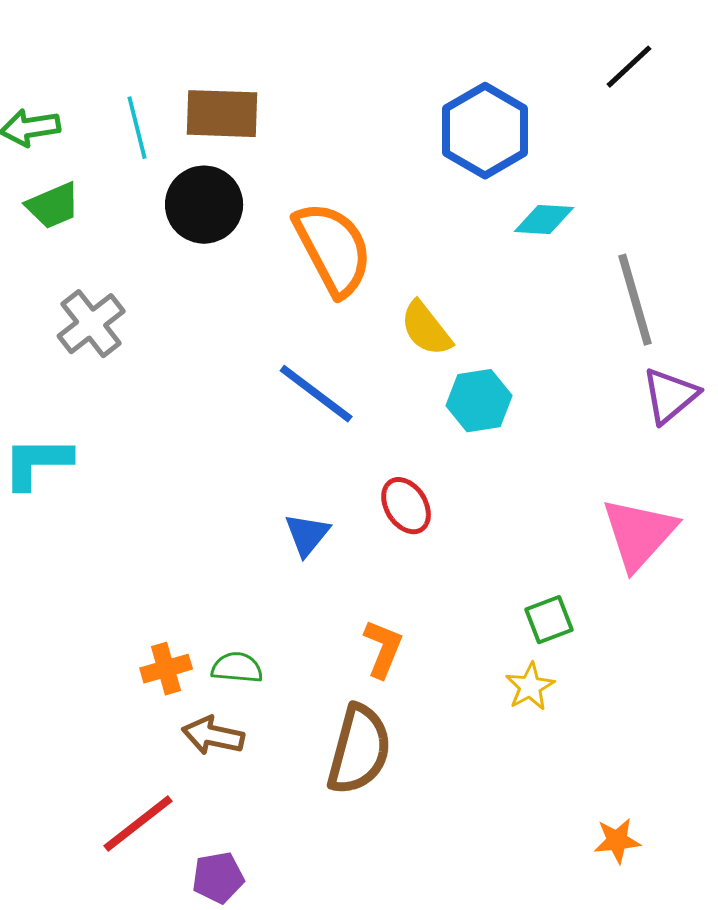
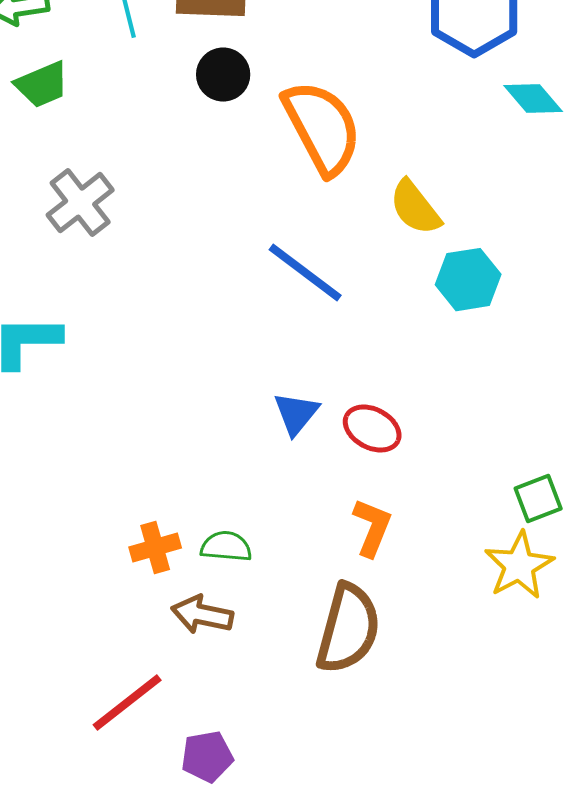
black circle: (204, 205) -> (223, 75), moved, size x0.7
cyan diamond: (544, 220) -> (533, 99), turned 46
red ellipse: (406, 506) -> (372, 429), moved, turned -30
yellow star: (530, 687) -> (519, 566), size x1.4

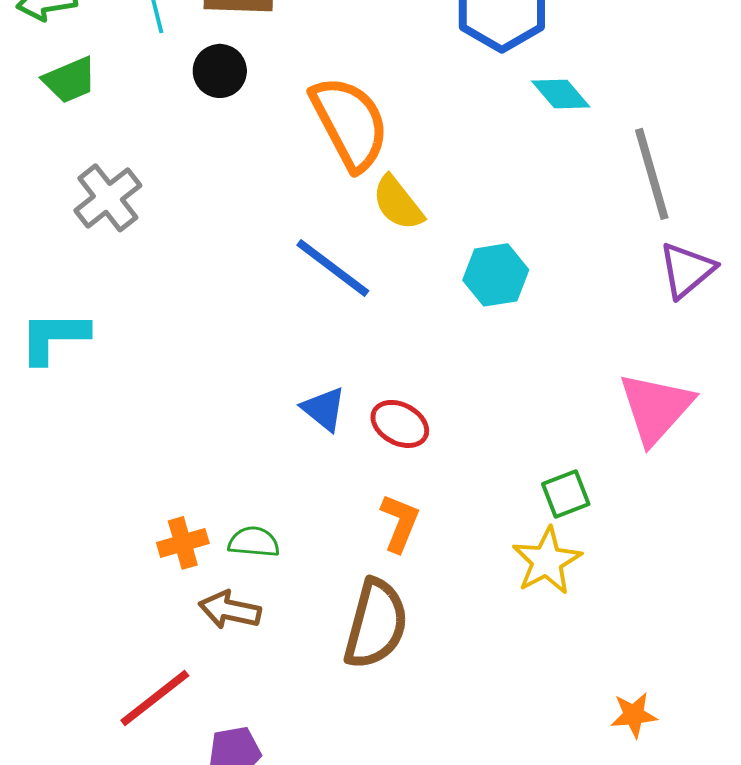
black circle: (223, 75) -> (220, 71), moved
yellow semicircle: (415, 208) -> (398, 203), moved
blue triangle: (296, 414) -> (324, 409), turned -30

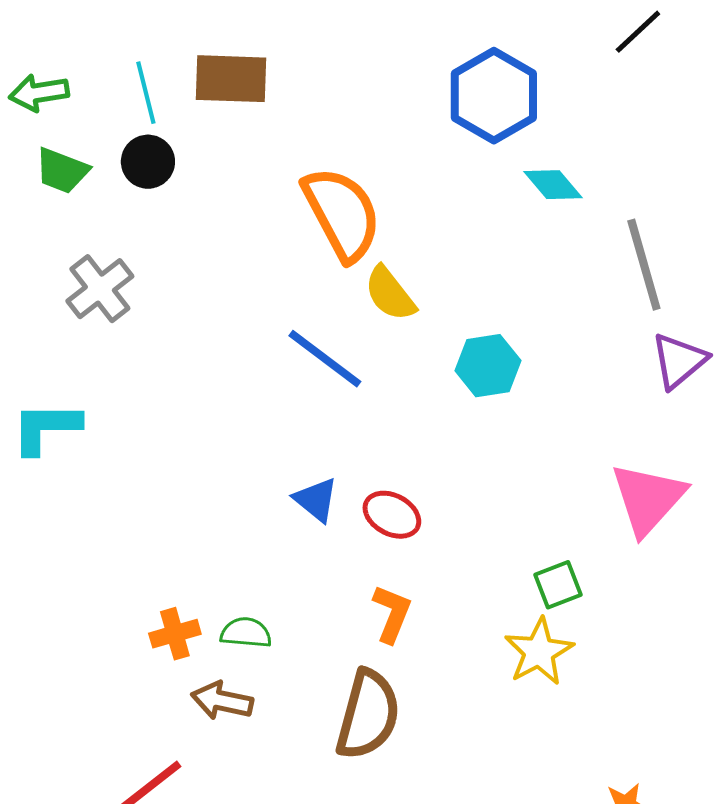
black circle: (220, 71) -> (148, 162), moved
green trapezoid: (70, 80) -> (62, 171), turned 44

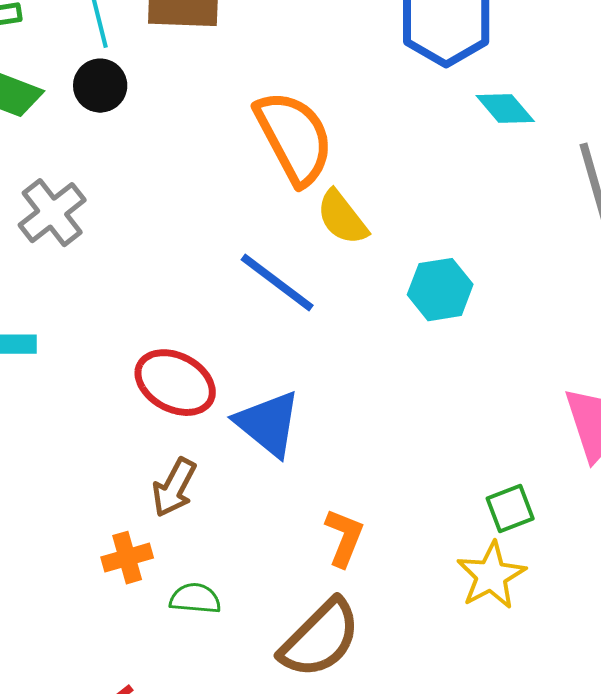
blue triangle: (316, 500) -> (268, 424), size x1.5
red ellipse: (392, 515) -> (175, 383), moved, size x1.4
green semicircle: (246, 633) -> (195, 599), moved
brown arrow: (222, 701) -> (174, 488), moved, turned -74
brown semicircle: (368, 715) -> (320, 639), turned 30

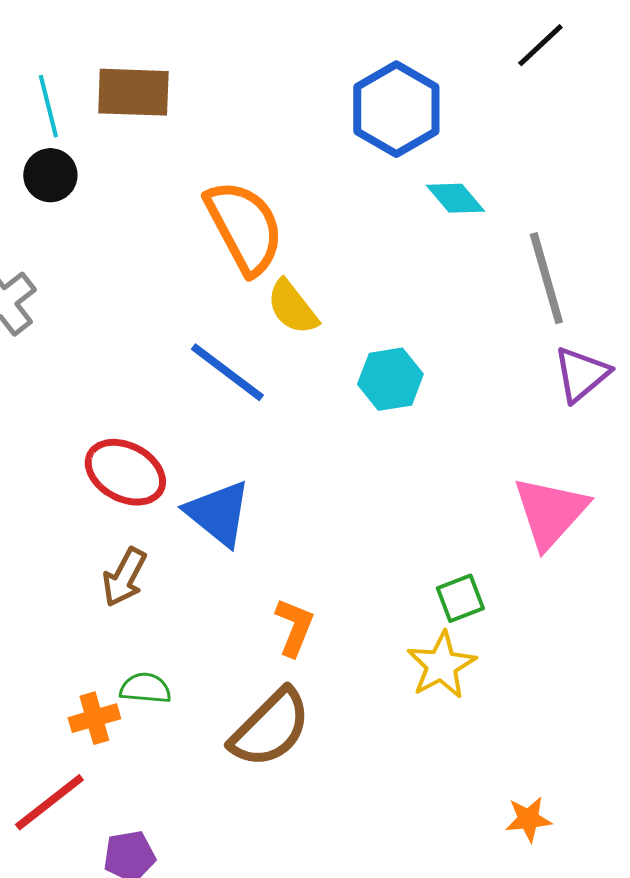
orange cross: (127, 558) -> (94, 718), moved

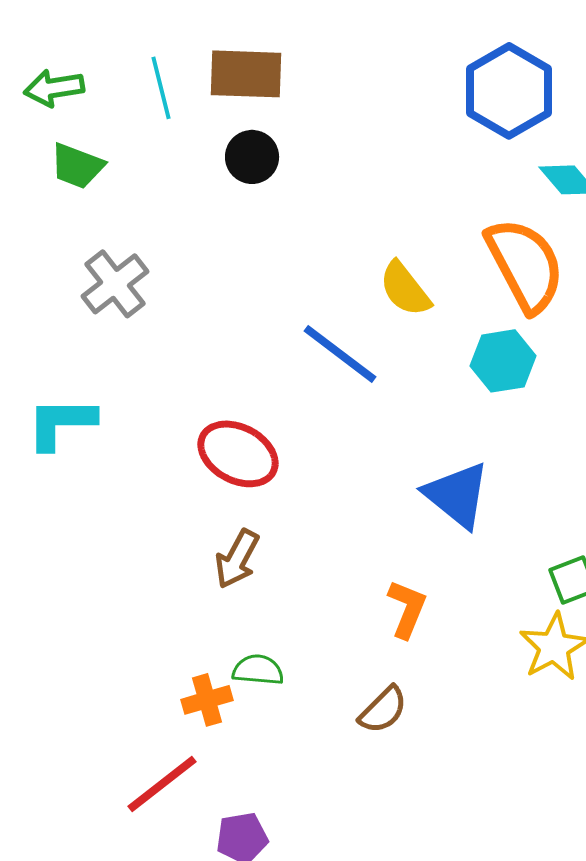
black circle: (50, 175) -> (252, 157), moved
orange semicircle: (244, 227) -> (525, 265), moved
blue triangle: (218, 513) -> (457, 495), moved
brown semicircle: (270, 728) -> (383, 710), size x0.6

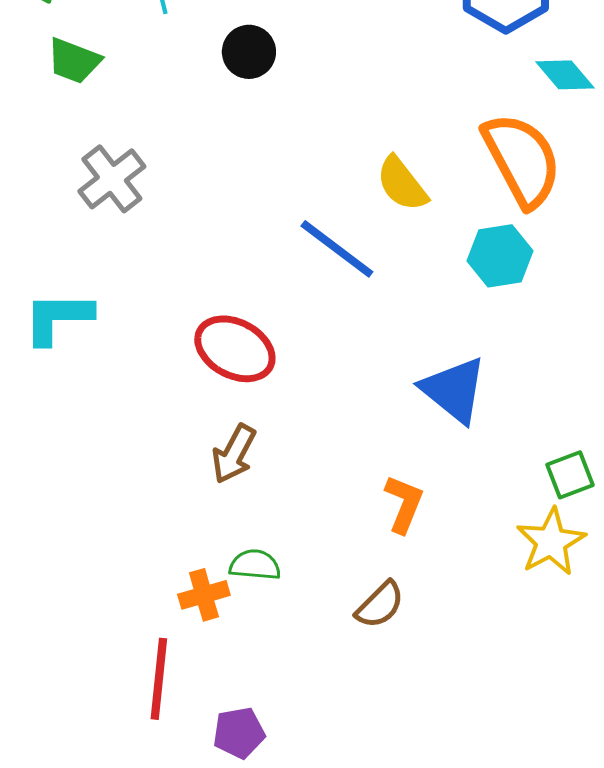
red line: (162, 784) -> (159, 679), turned -46

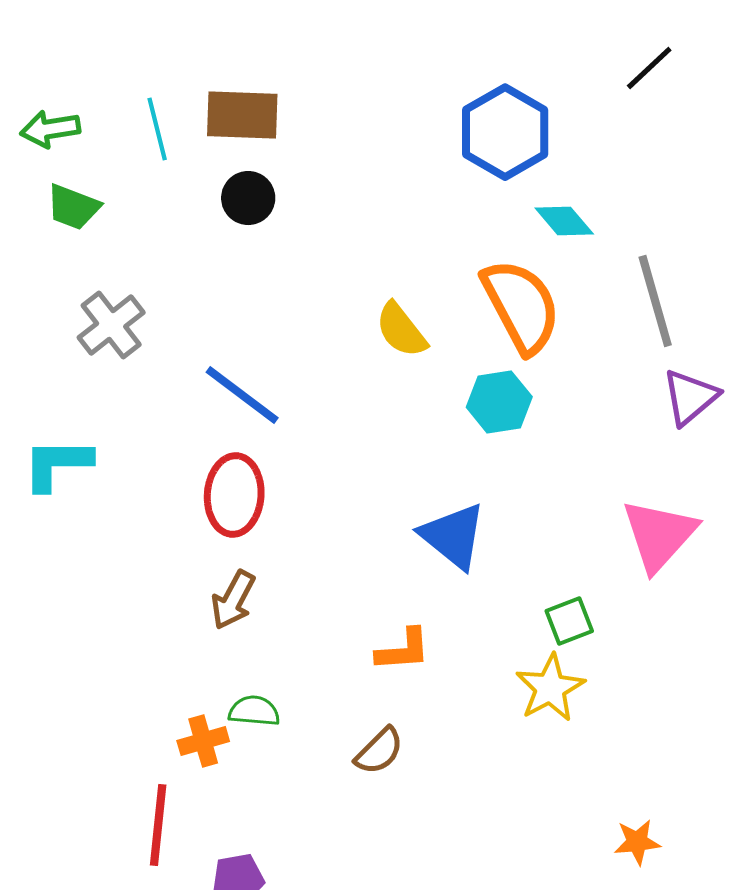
blue line: (337, 249) -> (242, 395), moved
red ellipse: (235, 349) -> (234, 495), turned 66
orange L-shape: (404, 504) -> (403, 650), turned 64

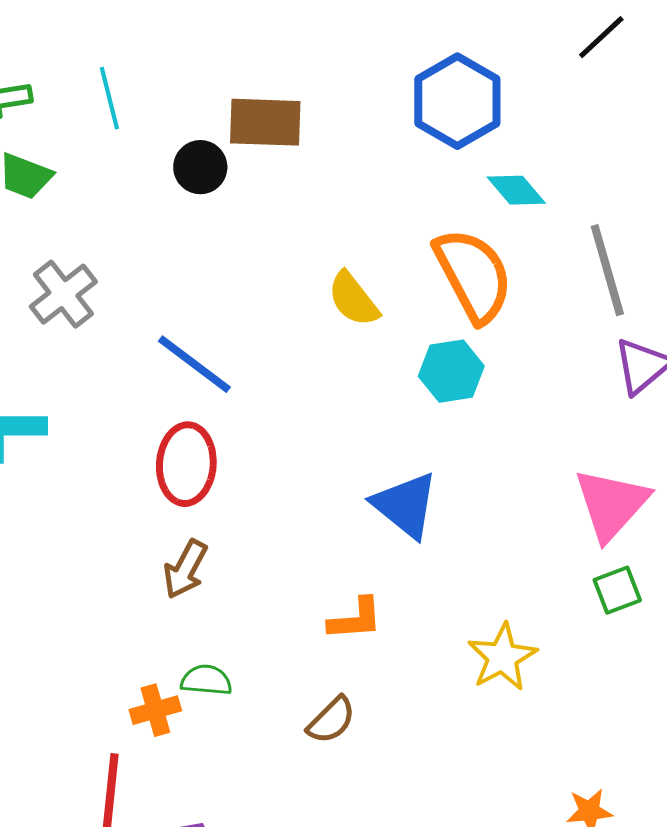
brown rectangle: (242, 115) -> (265, 122), moved
green square: (569, 621) -> (617, 590), moved

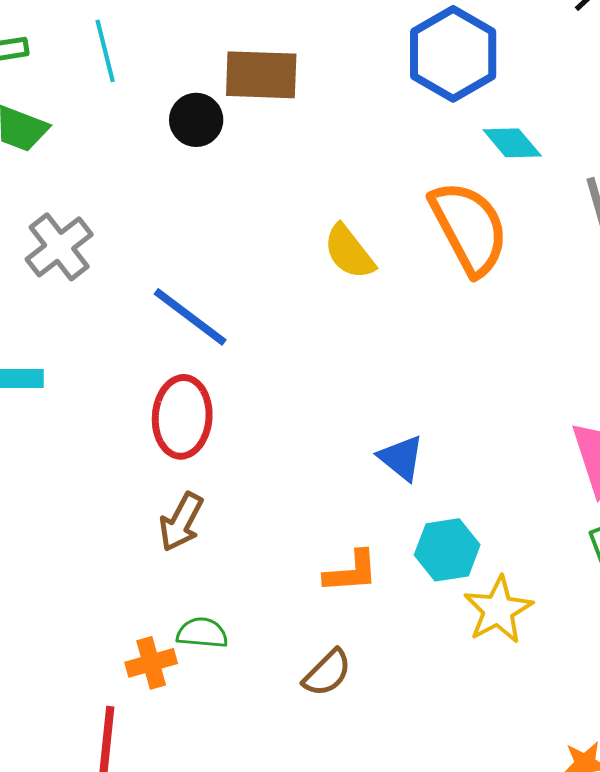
cyan hexagon: (451, 371) -> (447, 550), moved
blue triangle: (405, 505) -> (401, 458), size x0.7

